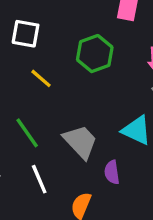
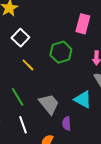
white square: (26, 34) -> (20, 38), turned 30

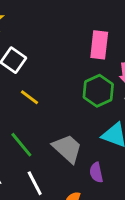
pink rectangle: (83, 24) -> (99, 45), moved
green hexagon: (61, 52) -> (98, 91), moved

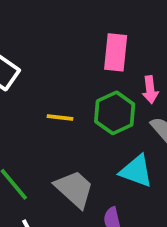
yellow line: (30, 97) -> (60, 117), moved, turned -30

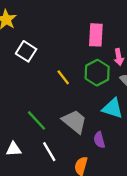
yellow line: (60, 117) -> (63, 77), turned 49

